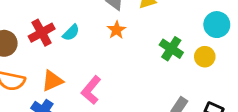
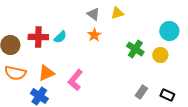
red cross: (42, 33) -> (38, 37), turned 30

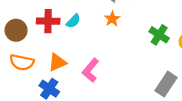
gray rectangle: (141, 92) -> (166, 84), size x1.5

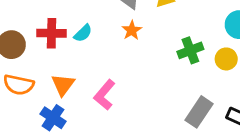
green cross: (159, 35) -> (190, 50), turned 36
orange triangle: (57, 62) -> (63, 85), turned -30

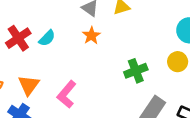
red cross: (52, 33) -> (18, 38), turned -35
green cross: (190, 50) -> (136, 71), moved

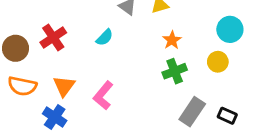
orange star: (91, 36) -> (172, 40), moved
cyan semicircle: (47, 38) -> (105, 37), moved

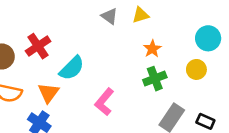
cyan semicircle: (105, 37) -> (72, 68), moved, size x1.5
pink L-shape: (103, 95) -> (104, 102), moved

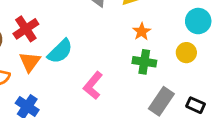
green cross: (155, 79) -> (144, 62), turned 30
orange triangle: (48, 93) -> (30, 62), moved

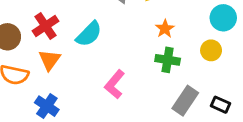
cyan semicircle: (60, 51) -> (89, 34), moved

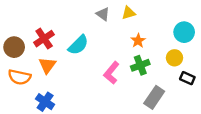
green cross: (168, 60) -> (140, 65), turned -30
pink L-shape: (115, 84) -> (111, 73), moved
black rectangle: (221, 105) -> (187, 78), moved

